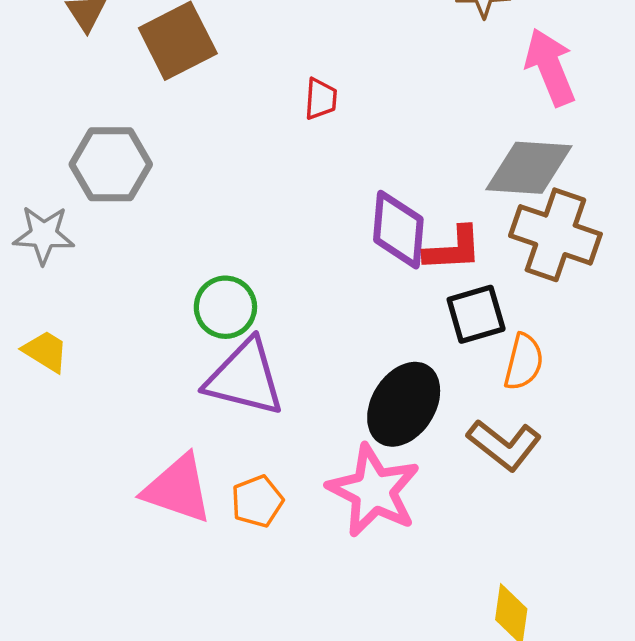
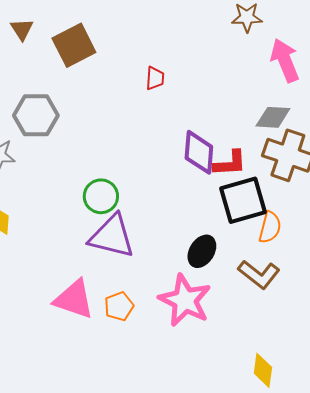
gray diamond: (529, 168) -> (273, 117), size x0.7
black square: (476, 314) -> (243, 200), size x1.4
black ellipse: (404, 404) -> (202, 251), size x0.7

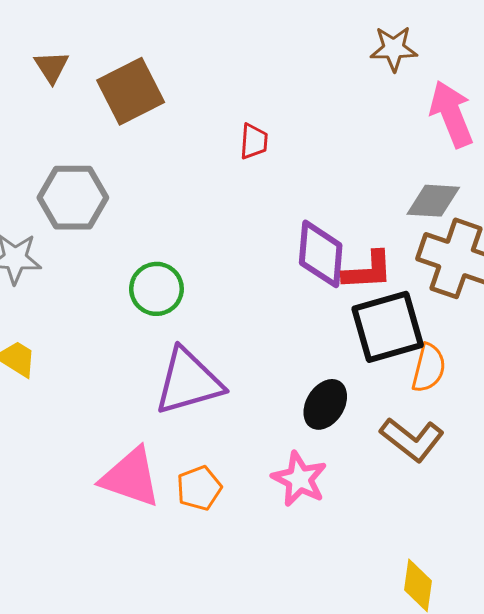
green circle: (101, 196) -> (156, 289), moved
purple triangle: (112, 236) -> (188, 382), turned -30
pink star: (185, 300) -> (299, 479), size x0.7

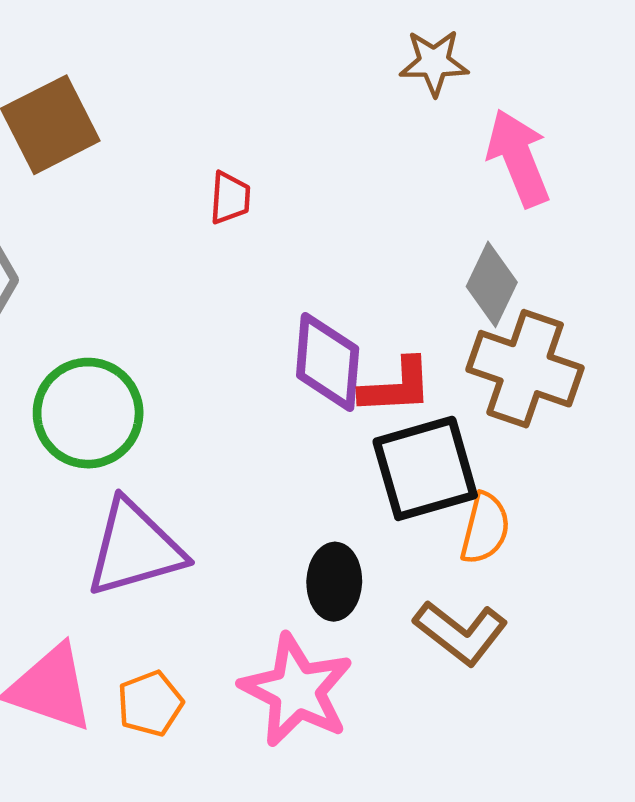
gray diamond: (433, 201) -> (492, 284), turned -68
green circle: (156, 289) -> (88, 413), size x1.4
black ellipse: (325, 404) -> (334, 582), turned -30
pink star: (299, 479) -> (297, 690), size x1.4

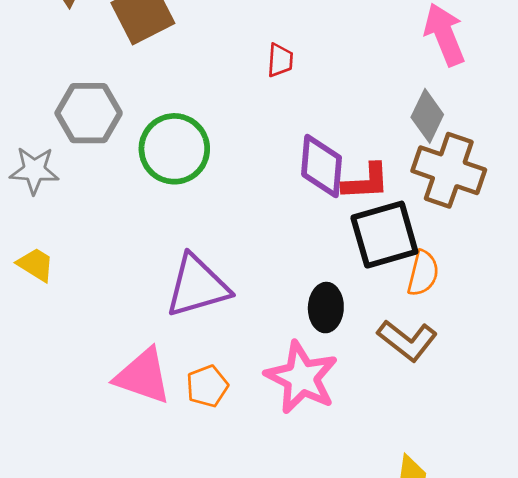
red trapezoid: (230, 198) -> (280, 60), moved
green circle: (88, 413) -> (174, 149), moved

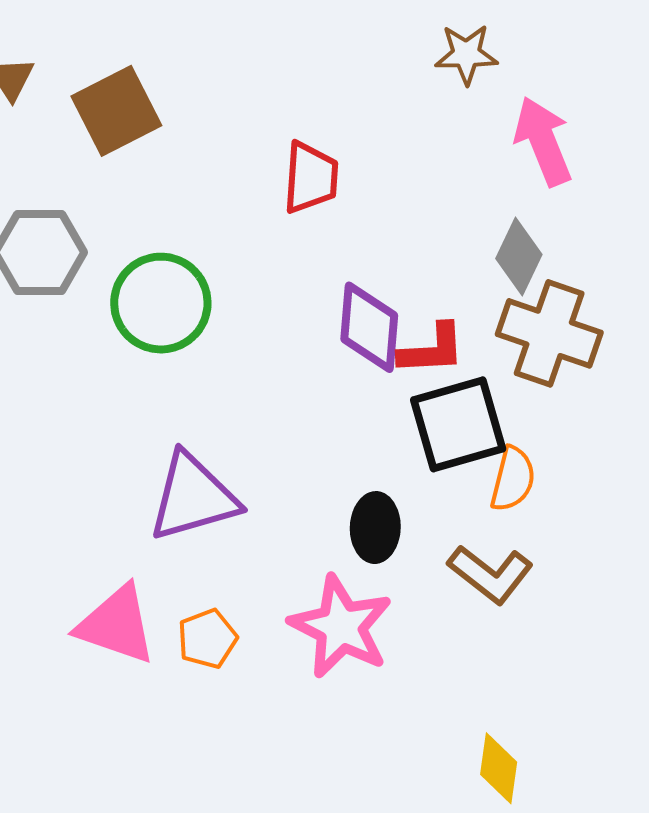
red trapezoid: (280, 60) -> (311, 178), size x1.5

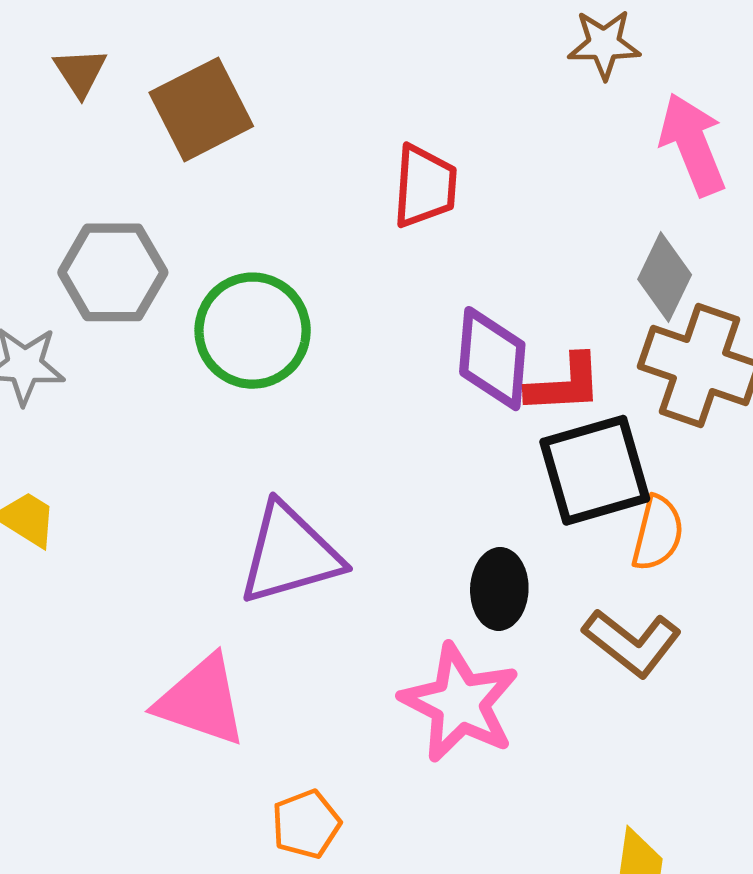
orange pentagon: (207, 639) -> (306, 824), moved

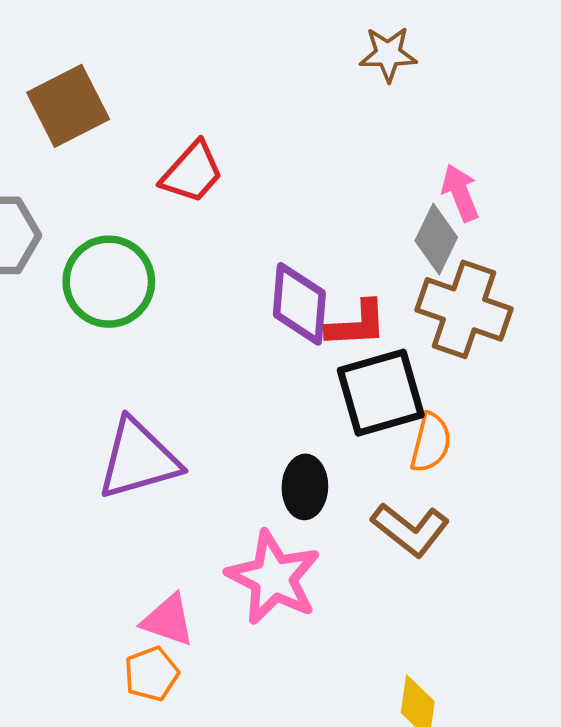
pink arrow: (693, 144) -> (460, 193), moved, size x0.7
red trapezoid: (425, 186) -> (192, 172), moved, turned 38
pink triangle: (201, 701) -> (168, 620), moved, size x0.7

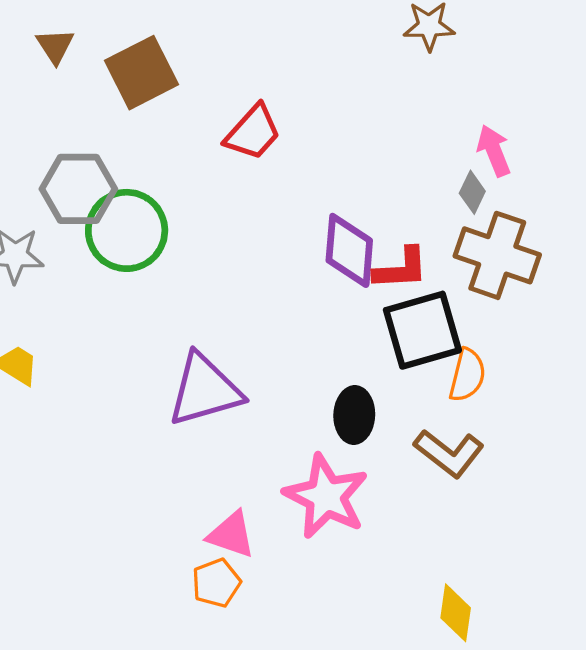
gray diamond: (436, 239) -> (472, 192), size x0.7
green circle: (109, 282) -> (127, 230), moved

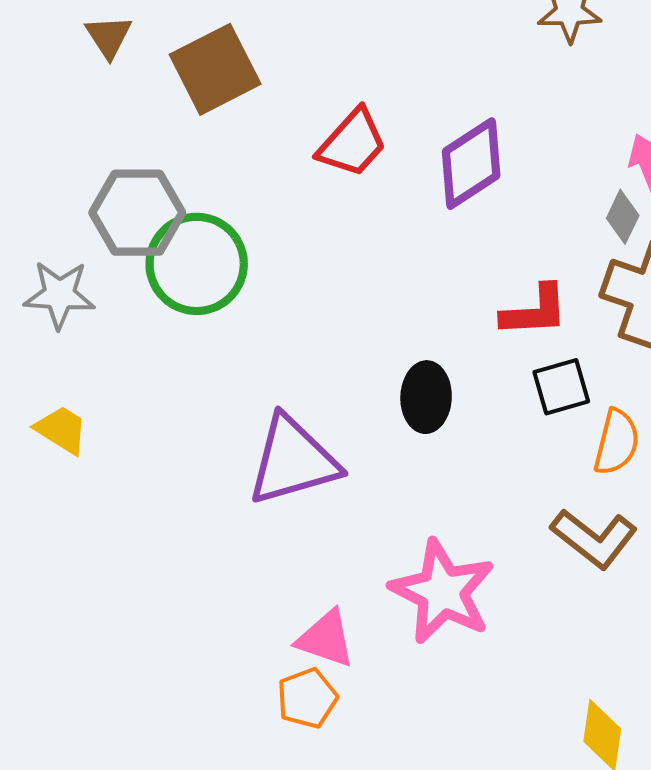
purple diamond: (349, 250) -> (471, 164), moved, turned 52
black square: (422, 330) -> (561, 387), size x0.6
black ellipse: (354, 415) -> (426, 397), moved

